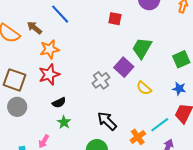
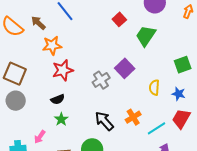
red square: (115, 19) -> (119, 19), turned 32
green trapezoid: (142, 48) -> (146, 36), moved
red star: (49, 74) -> (63, 70), moved
yellow semicircle: (144, 88) -> (154, 87), moved, turned 49
orange cross: (138, 137) -> (133, 117), moved

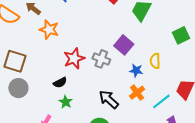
orange star: (52, 45) -> (49, 30), turned 30
red star: (63, 70) -> (74, 59), moved
gray cross: (101, 80) -> (101, 59), turned -30
blue star: (179, 94) -> (136, 71), moved

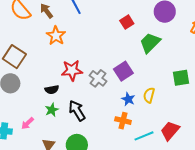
orange cross: (137, 93) -> (123, 121), turned 35
black arrow: (109, 99) -> (77, 111), moved

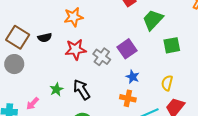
orange star: (56, 36) -> (74, 17), moved, turned 30
green square: (181, 78) -> (172, 45), moved
black semicircle: (52, 90) -> (45, 38), moved
yellow semicircle: (149, 95) -> (167, 83), moved

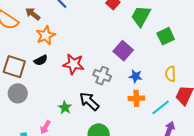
orange star: (74, 17) -> (46, 35), moved
red star: (76, 49) -> (73, 64), turned 30
gray cross: (102, 57) -> (102, 76), moved

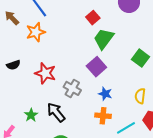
green trapezoid: (141, 16) -> (104, 39), moved
orange star: (46, 35) -> (36, 32), moved
green square: (166, 36) -> (141, 58), turned -36

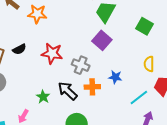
orange star: (36, 32) -> (37, 14), turned 30
blue star: (105, 94) -> (115, 77), moved
orange cross: (103, 116) -> (92, 87), moved

